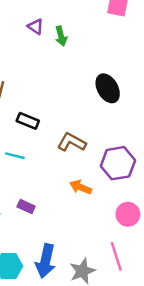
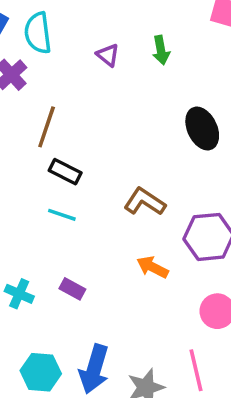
purple triangle: (36, 27) -> (108, 55), moved
green arrow: (61, 36) -> (161, 50), moved
black rectangle: (28, 121) -> (65, 172), moved

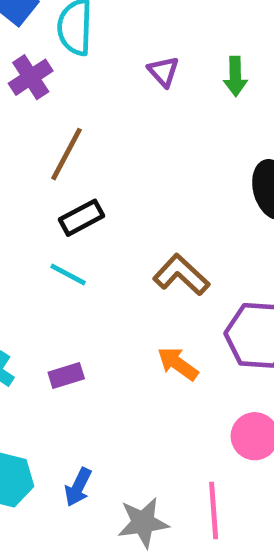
black rectangle: (65, 172) -> (82, 218), turned -64
purple rectangle: (72, 289) -> (66, 376), turned -55
blue arrow: (94, 369) -> (78, 487), size x0.6

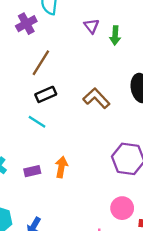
green arrow: (235, 76) -> (115, 35), moved
brown L-shape: (181, 275) -> (96, 98), moved
orange arrow: (178, 364) -> (61, 167), moved, turned 60

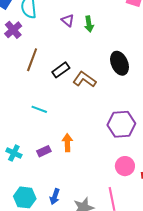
black rectangle: (46, 94) -> (61, 70), moved

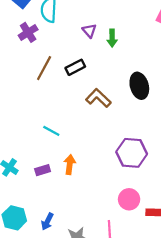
black rectangle: (61, 70) -> (75, 67), moved
cyan line: (39, 109) -> (51, 131), moved

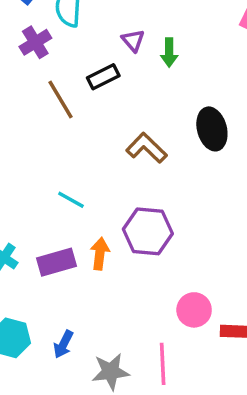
black rectangle: (75, 67) -> (103, 77), moved
brown line: (44, 68) -> (60, 99), turned -60
purple hexagon: (132, 153) -> (148, 231), moved
purple rectangle: (43, 170) -> (57, 262), size x1.5

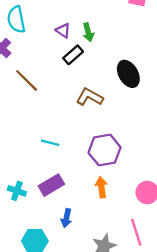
black rectangle: (103, 77) -> (73, 55), moved
orange arrow: (100, 254) -> (101, 187), moved
blue arrow: (63, 344) -> (66, 218), moved

